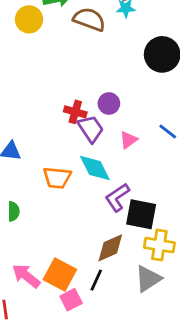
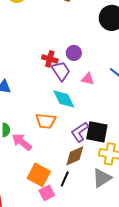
pink triangle: (129, 140) -> (88, 79), turned 48
orange trapezoid: (57, 178) -> (46, 121), moved
purple L-shape: (117, 197) -> (80, 132), moved
pink arrow: (26, 276) -> (22, 142), moved

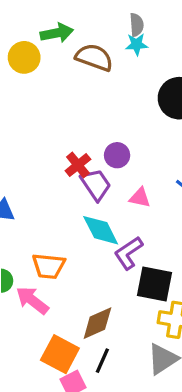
red cross: (50, 59) -> (78, 165), turned 35
orange trapezoid: (46, 121) -> (49, 266), moved
purple L-shape: (80, 132) -> (128, 253), moved
brown diamond: (75, 156) -> (97, 323), moved

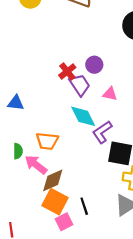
brown diamond: (97, 323) -> (53, 180), moved
black line: (102, 361) -> (84, 206), turned -42

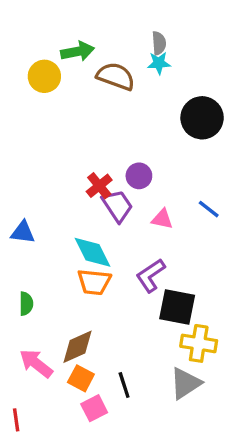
cyan diamond: (83, 116) -> (93, 252), moved
orange trapezoid: (47, 141) -> (94, 282), moved
pink arrow: (36, 165) -> (36, 363), moved
orange square: (55, 202) -> (81, 378), size x0.7

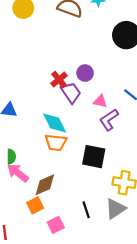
purple L-shape: (151, 275) -> (109, 120), moved
black square: (177, 307) -> (94, 157), moved
pink arrow: (36, 363) -> (18, 173), moved
orange square: (81, 378) -> (35, 205), moved, turned 35
black line: (124, 385) -> (86, 210), moved

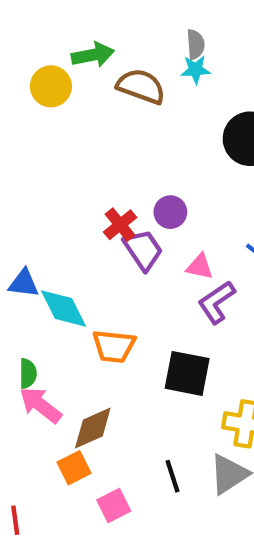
cyan diamond: (55, 123) -> (63, 309), moved

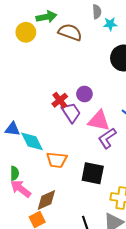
cyan star: (196, 70) -> (110, 24), moved
pink triangle: (200, 267) -> (99, 121), size x1.6

